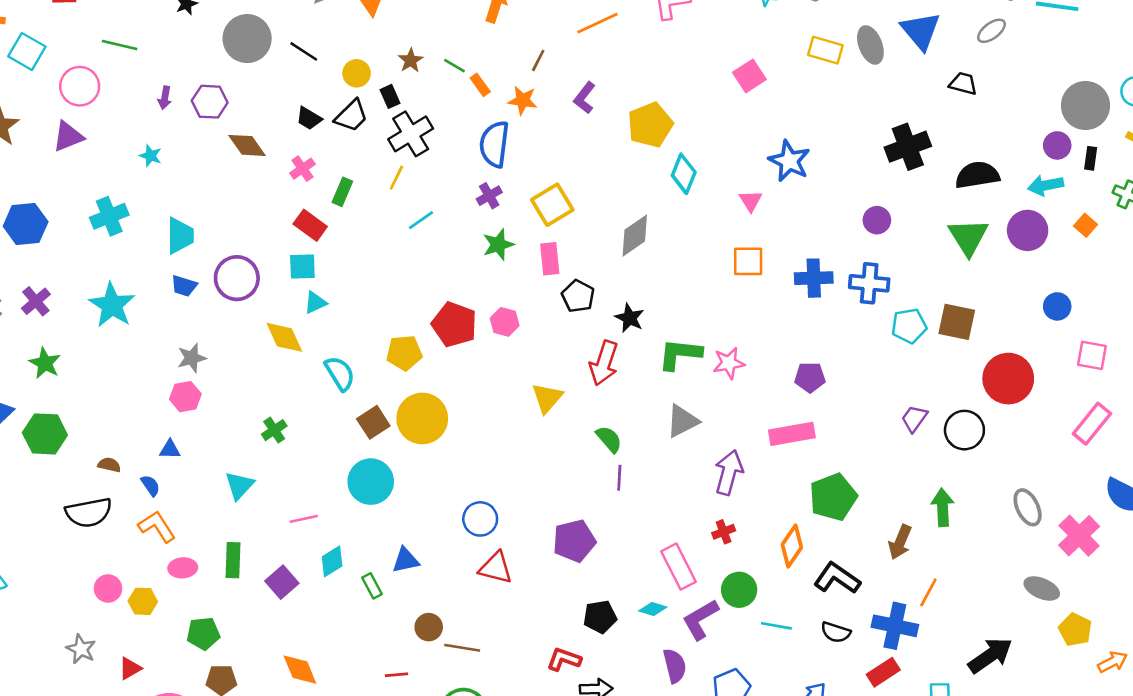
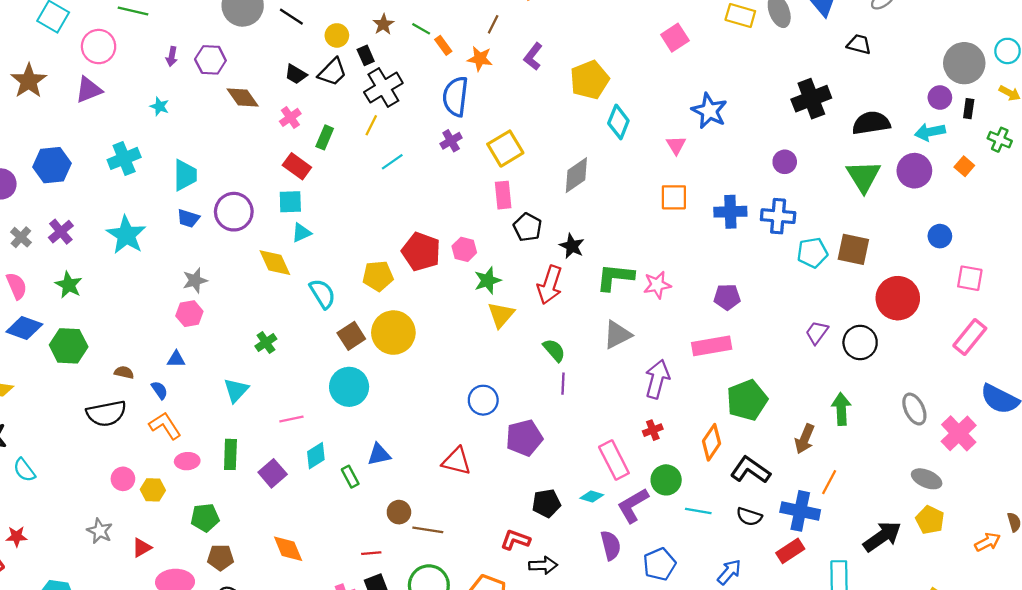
green star: (498, 245) -> (488, 280), moved
blue circle: (480, 519) -> (483, 400), moved
yellow pentagon: (1075, 630) -> (930, 520), moved

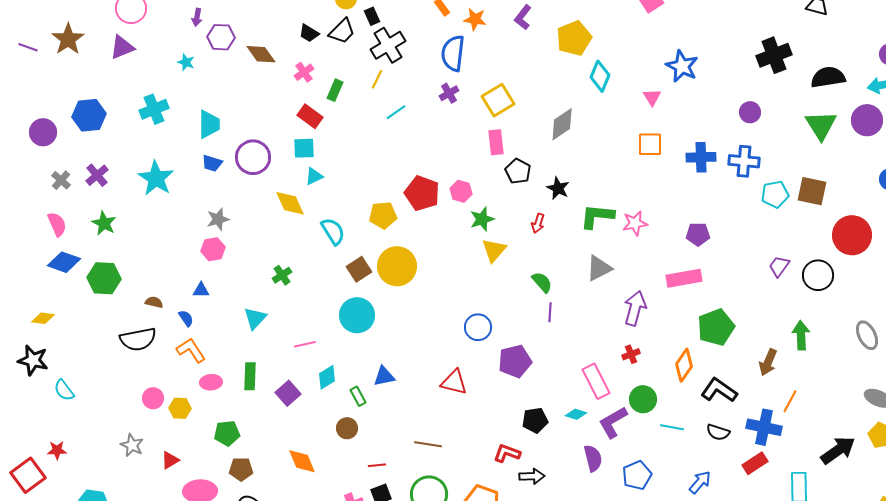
purple hexagon: (210, 60) -> (221, 37), moved
red arrow: (550, 285) -> (538, 223), size x0.6
brown circle: (399, 512) -> (347, 428), moved

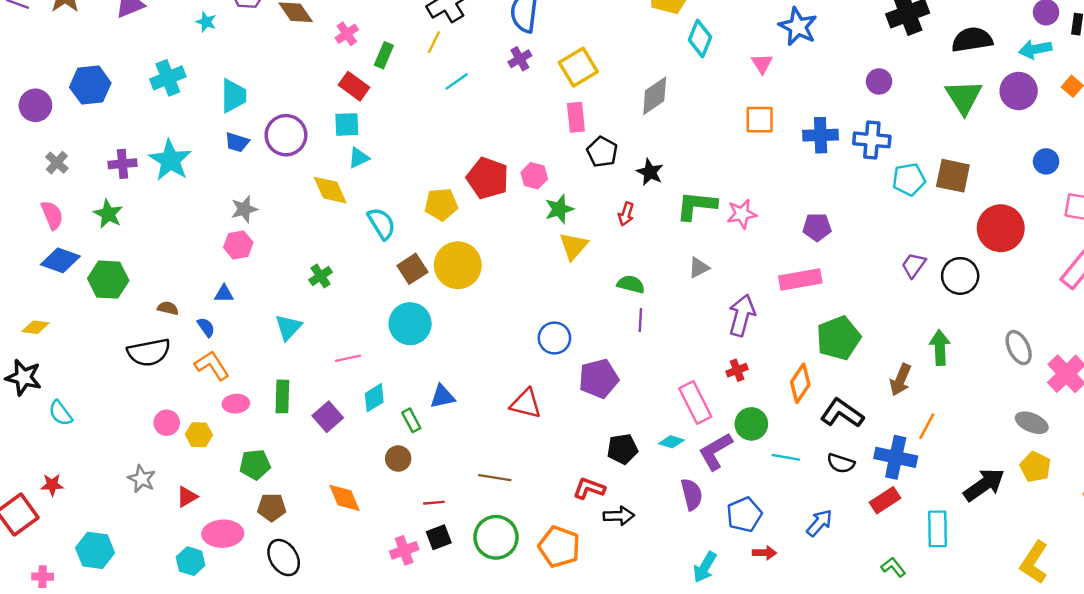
purple cross: (97, 175) -> (123, 164), moved, turned 35
gray triangle: (599, 268) -> (699, 268), size x0.7
green semicircle: (542, 282) -> (631, 284), turned -35

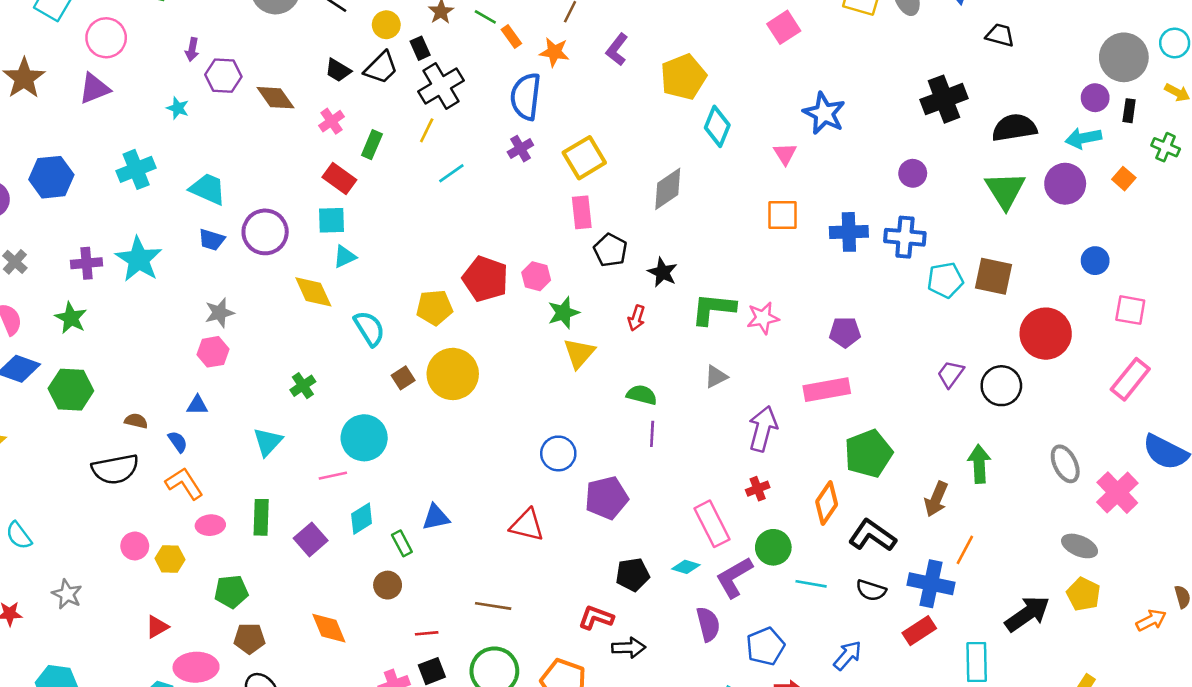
cyan trapezoid: (233, 96) -> (208, 189), turned -66
brown square: (412, 269) -> (403, 378), size x0.7
cyan circle: (410, 324) -> (364, 438), moved
gray star: (142, 479) -> (67, 594), moved

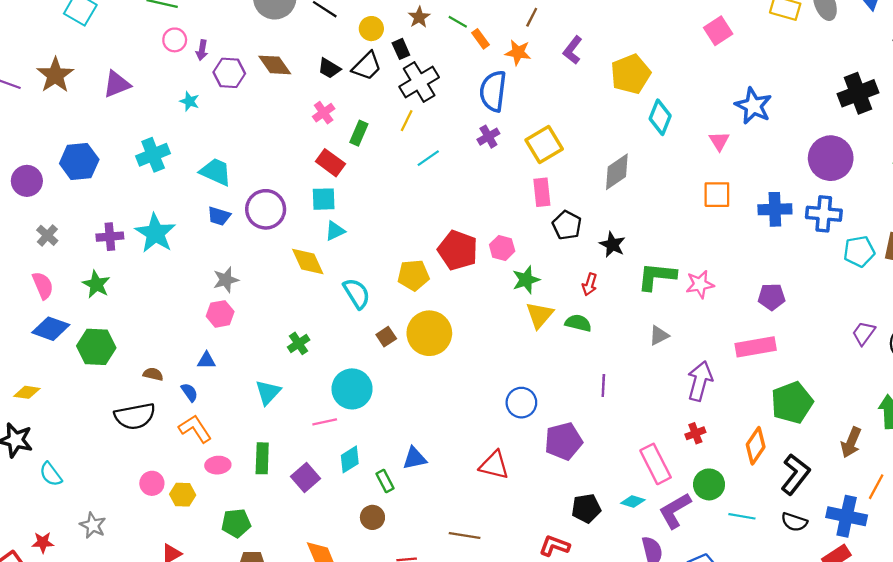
pink circle: (106, 38) -> (175, 40), moved, size x0.7
brown diamond: (276, 98) -> (275, 65), moved
purple circle: (913, 173) -> (831, 158), size x1.8
green semicircle: (642, 395) -> (578, 323), moved
black L-shape: (872, 536) -> (795, 474), turned 93

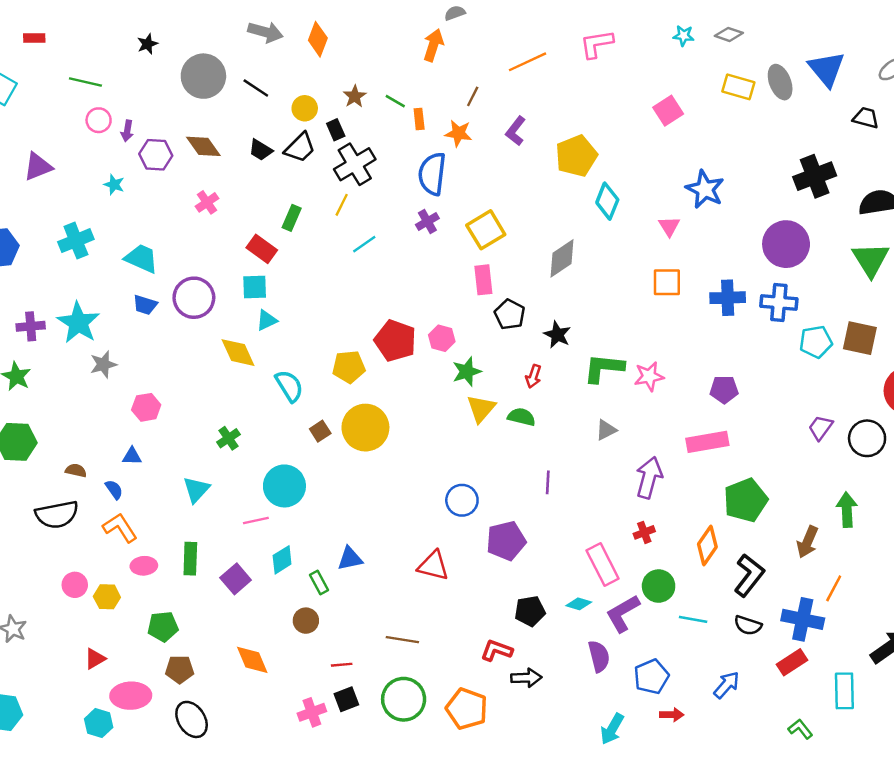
orange rectangle: (480, 39) -> (419, 119), turned 30
pink cross: (324, 113) -> (207, 202), moved
gray star: (226, 280) -> (103, 364), moved

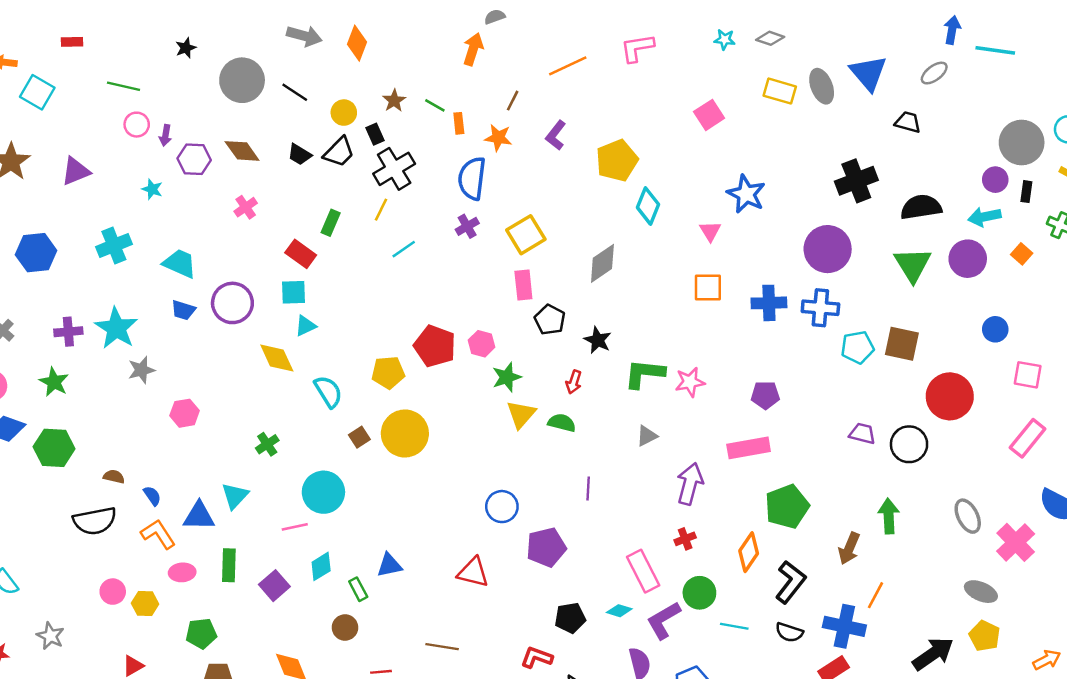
purple trapezoid: (821, 428) -> (862, 433), turned 68
blue triangle: (132, 456) -> (199, 516), moved, size x1.6

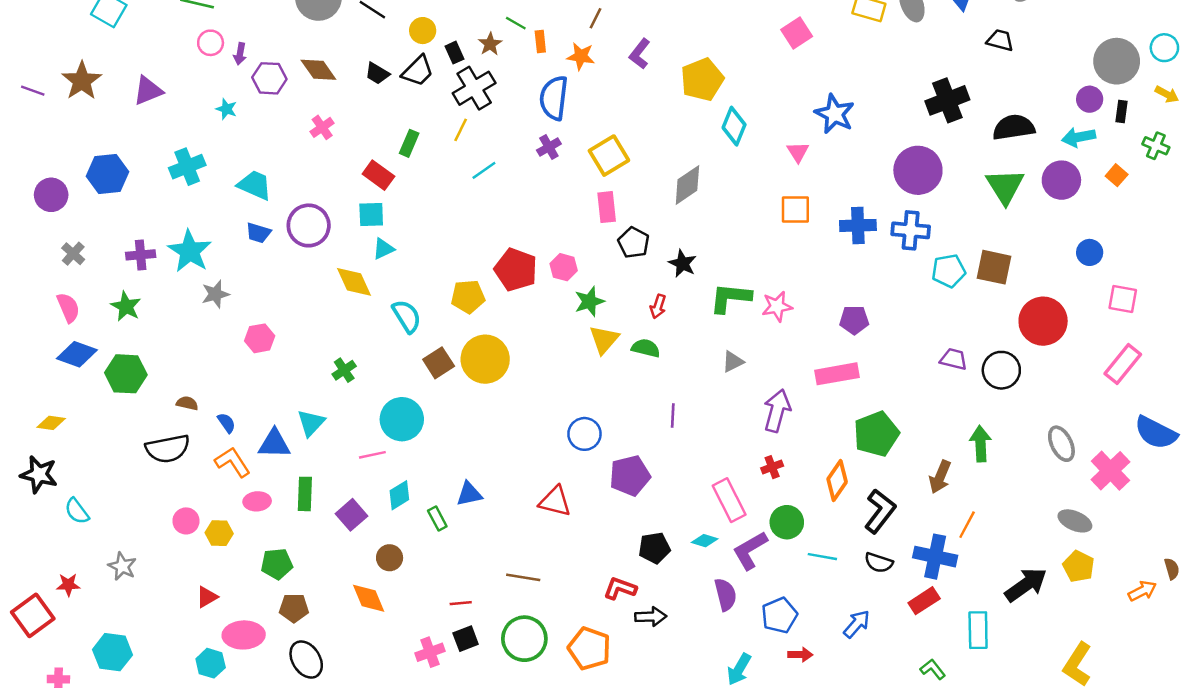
brown star: (394, 101) -> (490, 44), moved
brown square: (359, 437) -> (439, 363), size x1.4
brown circle: (345, 627) -> (390, 558), moved

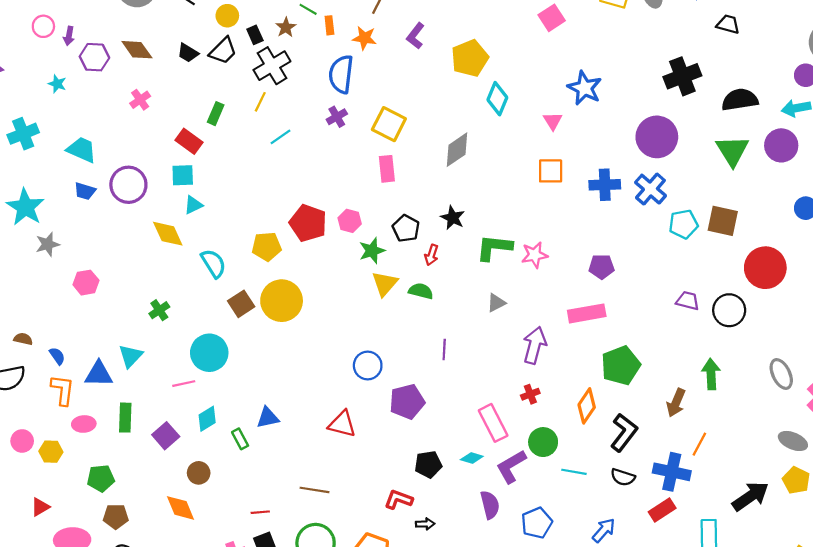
yellow square: (609, 156) -> (389, 124), turned -32
blue cross: (911, 230) -> (650, 189), turned 36
black pentagon: (634, 243) -> (406, 228), moved
orange L-shape: (233, 462) -> (63, 390), turned 40
black arrow: (651, 617) -> (425, 524), size x0.7

